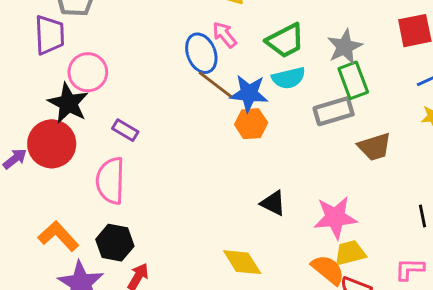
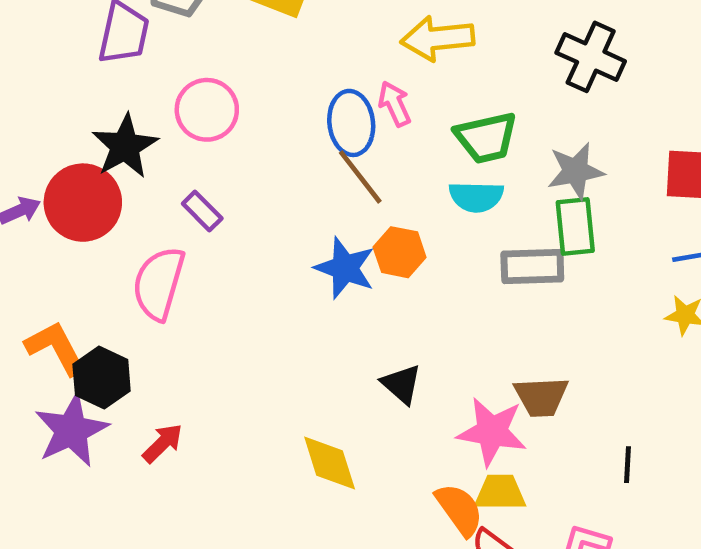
pink circle: (88, 72) -> (207, 110), moved
blue star: (249, 93) -> (345, 268), moved
brown trapezoid: (374, 147) -> (541, 397), moved
black hexagon: (115, 243) -> (102, 378), moved

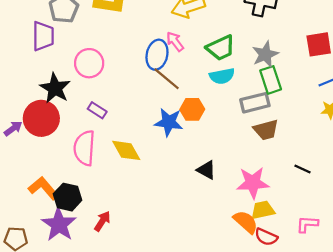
blue ellipse: (351, 123) -> (157, 55), turned 32
brown trapezoid: (541, 397) -> (266, 130), moved
yellow diamond: (330, 463) -> (126, 150), moved
black line: (628, 465) -> (302, 169), moved, turned -56

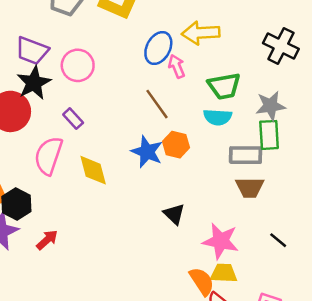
purple trapezoid: (43, 36) -> (32, 51), moved, turned 96
blue ellipse: (157, 55) -> (158, 48), moved

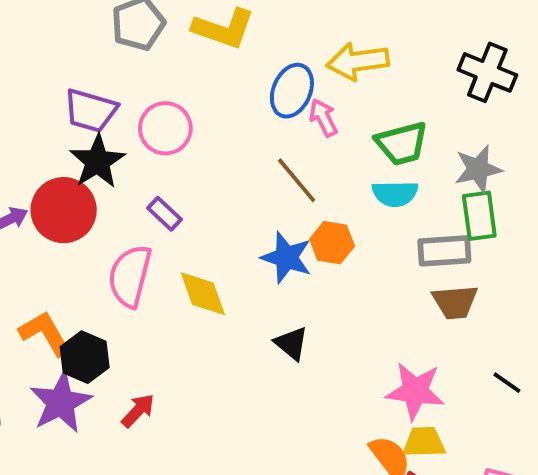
black triangle: (174, 214) -> (291, 343), moved

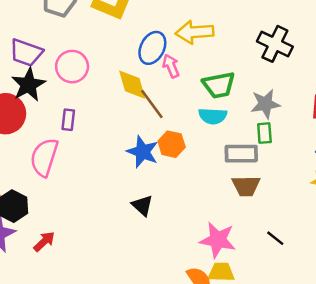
purple rectangle: (164, 214) -> (68, 120), turned 50
green rectangle: (479, 216) -> (264, 133), size x0.7
yellow diamond: (203, 294) -> (132, 85), moved

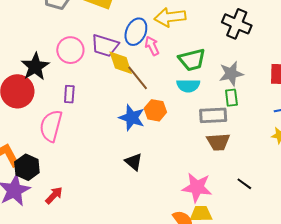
purple trapezoid: (26, 53) -> (105, 46), moved

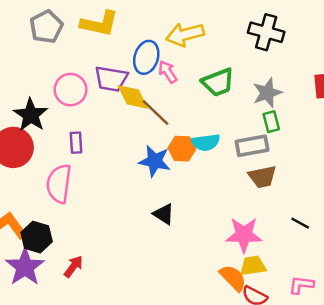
cyan semicircle: (188, 86) -> (206, 142), moved

